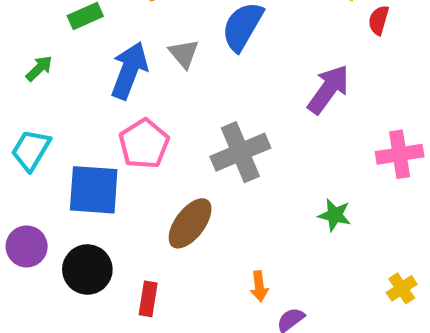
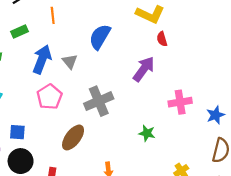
red semicircle: (379, 20) -> (162, 39), moved, turned -32
gray triangle: (184, 54) -> (70, 61), moved
blue square: (94, 190) -> (17, 132), moved, size x0.6

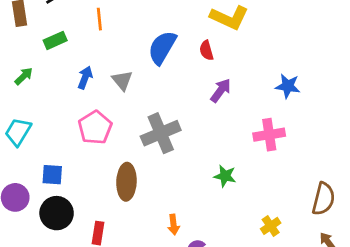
red semicircle: (162, 39) -> (206, 50), moved
blue arrow: (42, 59) -> (85, 78), size x0.6
purple arrow: (144, 69) -> (221, 90), size x0.7
blue star: (215, 115) -> (288, 86), moved, turned 30
brown ellipse: (73, 137) -> (126, 182), turned -35

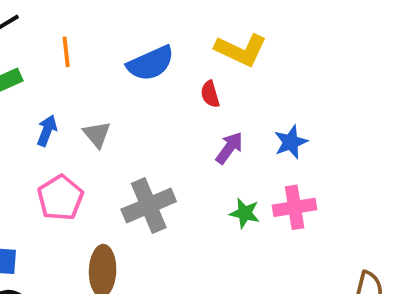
blue semicircle: (162, 48) -> (151, 63), moved, turned -144
blue star: (288, 86) -> (291, 142), moved, turned -30
green star: (225, 176) -> (245, 213), moved

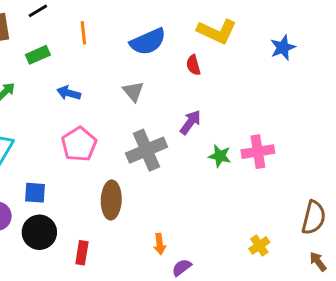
blue arrow: (47, 131) -> (69, 93), turned -95
gray triangle: (97, 134) -> (133, 91), moved
blue star: (291, 142) -> (283, 47), moved
purple arrow: (229, 148) -> (190, 122), moved

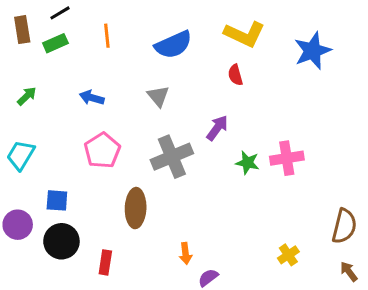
blue star: (283, 47) -> (312, 51), size x1.4
green rectangle: (38, 55) -> (55, 43), moved
red semicircle: (193, 65) -> (235, 75), moved

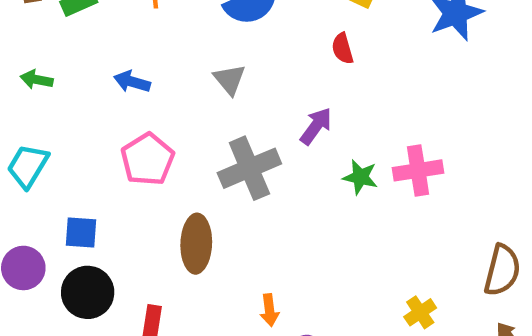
green arrow: (27, 96) -> (37, 80), turned -125

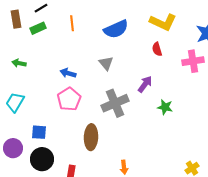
blue arrow: (132, 82) -> (68, 73), moved
pink cross: (418, 170) -> (193, 61), moved

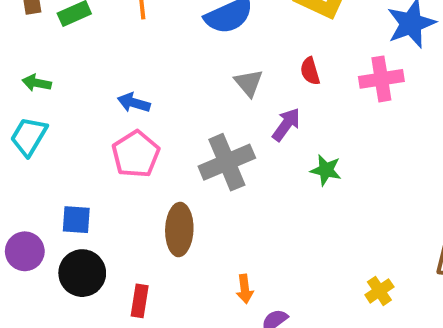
red semicircle: (157, 49) -> (310, 71), moved
gray triangle: (106, 63) -> (249, 83), moved
cyan trapezoid: (15, 102) -> (29, 136), moved

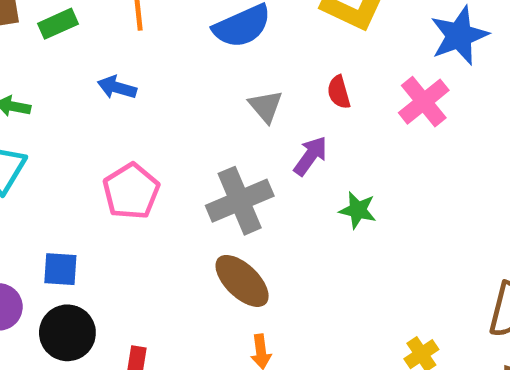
pink cross: (381, 79) -> (424, 102), turned -30
blue arrow: (134, 103) -> (117, 87), moved
brown ellipse: (179, 229) -> (242, 281), moved, turned -48

